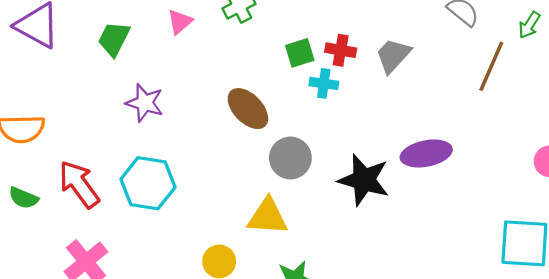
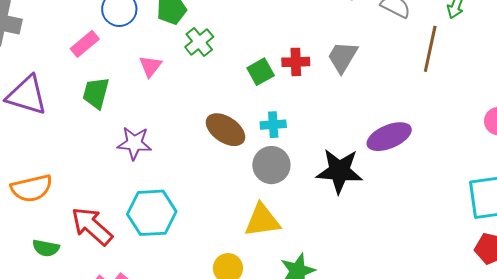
cyan cross: (324, 83) -> (273, 125), moved

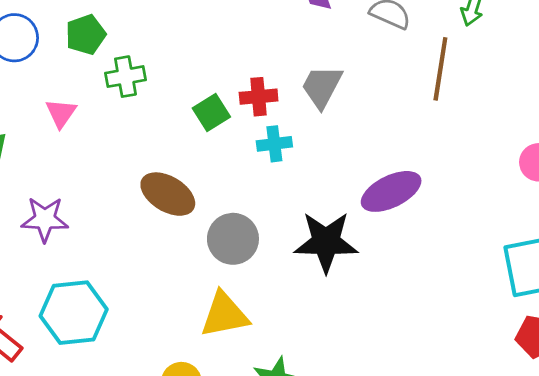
green cross: (199, 42) -> (126, 77), turned 32
cyan cross: (273, 125) -> (274, 144), moved

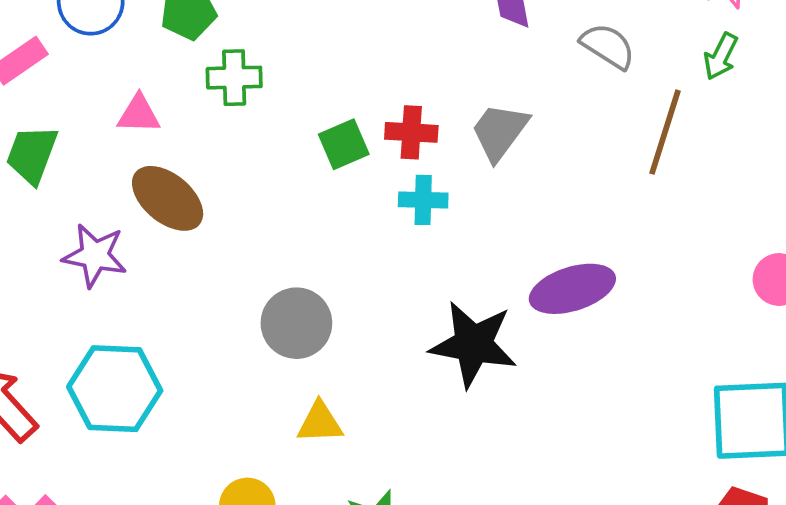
pink triangle: (61, 113) -> (139, 114), turned 48
brown ellipse: (168, 194) -> (168, 198), moved
gray circle: (233, 239) -> (296, 323), moved
yellow triangle: (224, 315) -> (320, 423), size x0.7

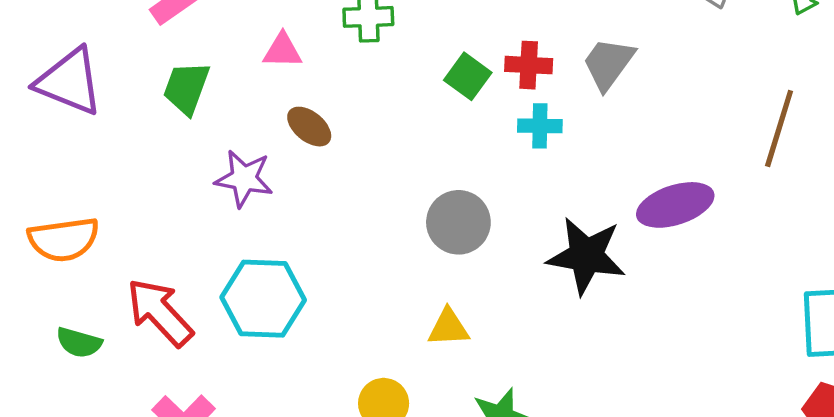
brown line: (665, 132) -> (779, 129), moved
green square: (344, 144) -> (468, 76), turned -30
brown ellipse: (168, 198) -> (309, 127), size x0.7
gray circle: (296, 323) -> (458, 222), moved

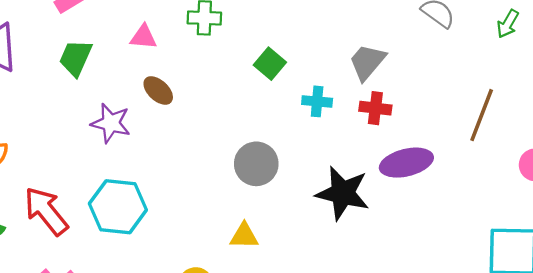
red cross: (529, 65) -> (375, 108), moved

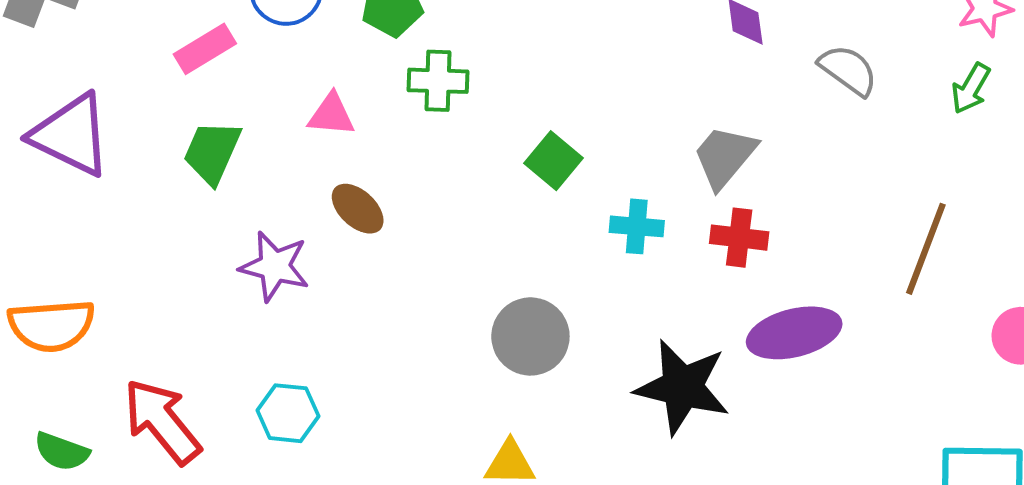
cyan hexagon: (118, 207) -> (288, 413), size x0.6

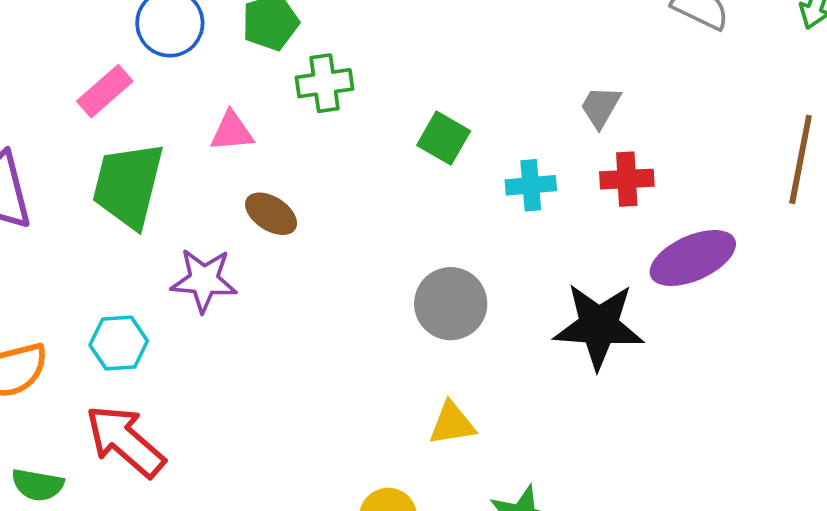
green trapezoid: (212, 152) -> (128, 185), size x1.4
gray trapezoid: (725, 157) -> (600, 107), size x0.7
cyan hexagon: (288, 413) -> (119, 343), moved

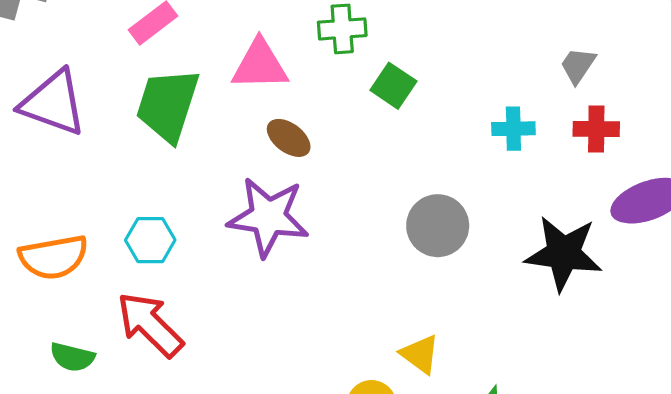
pink triangle: (232, 132) -> (260, 65), size x1.5
green square: (444, 138) -> (393, 86), moved
purple star: (204, 280) -> (268, 217), moved, size x1.4
yellow triangle: (452, 423) -> (420, 354), moved, turned 42

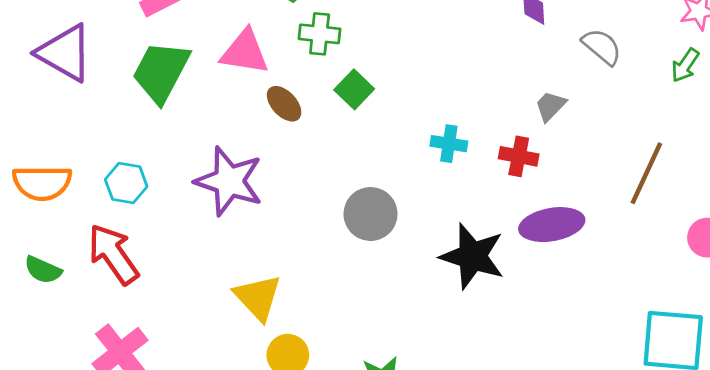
gray trapezoid: (578, 65) -> (550, 106), moved
brown ellipse: (289, 138) -> (284, 104), moved
yellow triangle: (420, 354) -> (258, 297), moved, size x1.4

